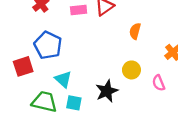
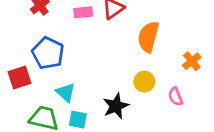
orange semicircle: (135, 31) -> (148, 37), size x1.6

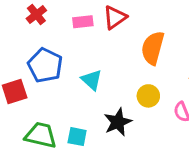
cyan triangle: (66, 92) -> (92, 80), moved

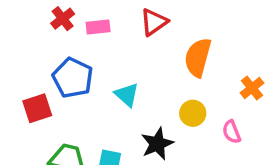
pink rectangle: (83, 22) -> (98, 27), moved

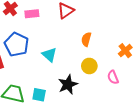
orange semicircle: (198, 57) -> (86, 39), moved, size x0.6

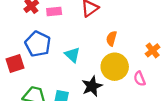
yellow circle: (89, 66) -> (115, 67), size x1.6

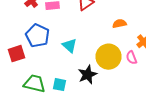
orange semicircle: (111, 39) -> (120, 24), moved, turned 64
pink semicircle: (140, 79) -> (132, 58), moved

